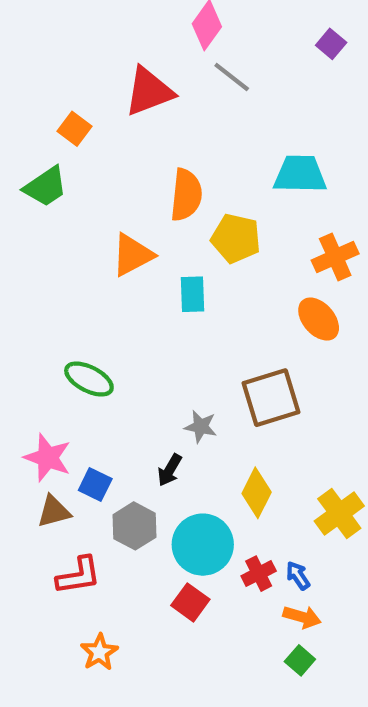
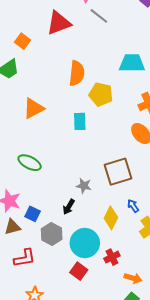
orange triangle: (132, 255) -> (34, 108), moved
blue arrow: (298, 576) -> (133, 206), moved

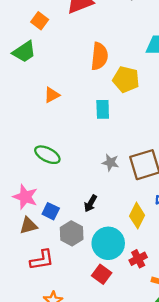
orange triangle: (34, 108) -> (52, 95), size x0.7
gray star: (84, 186) -> (110, 162), moved

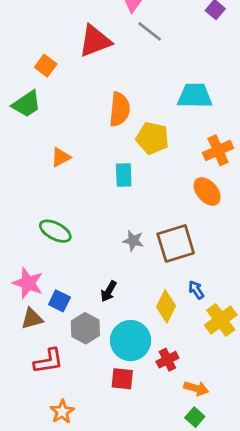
red square: (102, 274) -> (122, 379), turned -30

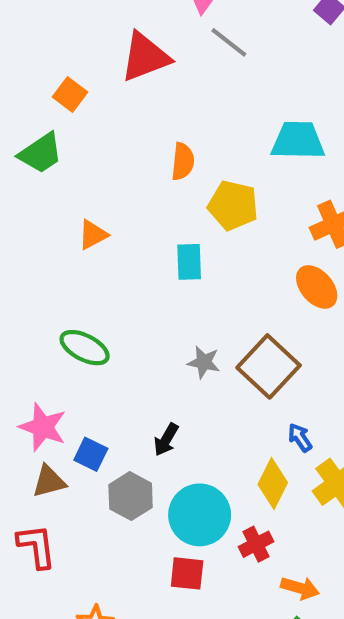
orange semicircle: (120, 109) -> (183, 161), size x0.7
brown square: (176, 243) -> (269, 366), turned -30
yellow diamond: (166, 306) -> (273, 484), moved
red L-shape: (48, 361) -> (36, 546), moved, turned -88

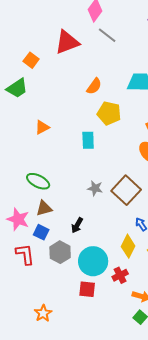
orange semicircle: (183, 161) -> (94, 86), moved, turned 30
brown triangle: (49, 481) -> (44, 208), moved
red L-shape: (36, 546) -> (25, 254), moved

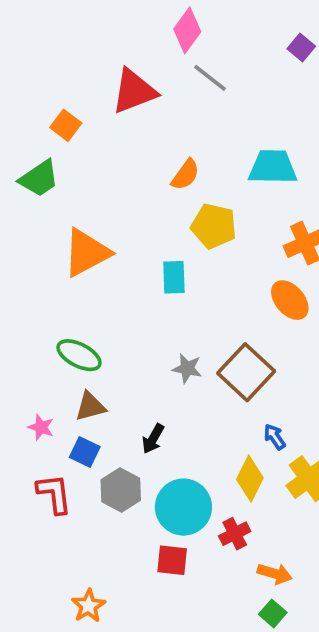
orange triangle: (42, 127) -> (87, 253), size x1.8
pink star: (18, 219) -> (41, 427), size x0.6

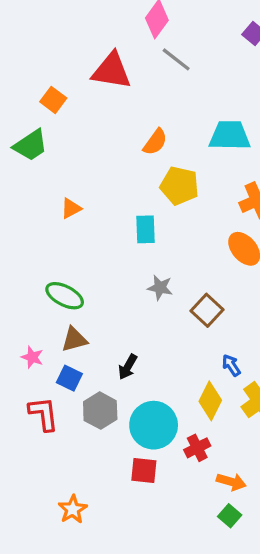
red triangle: (134, 91) -> (112, 71), turned 30
orange triangle: (87, 253) -> (71, 208), size x0.5
gray star: (187, 368) -> (160, 288), moved
brown square: (246, 372) -> (207, 310), size x0.7

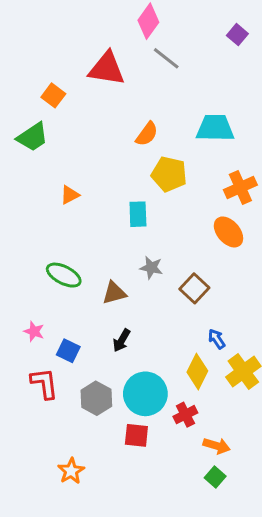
brown triangle: (74, 339) -> (114, 293), moved
gray hexagon: (100, 411) -> (96, 398), moved

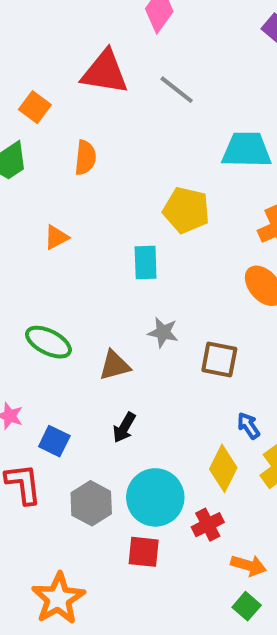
gray line: (166, 58) -> (177, 90), moved
orange semicircle: (147, 134) -> (85, 158), moved, turned -30
brown square: (194, 288) -> (219, 360), turned -32
orange star: (71, 471) -> (58, 598), size x1.5

